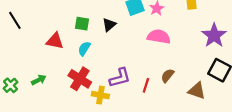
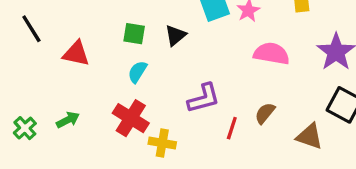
pink semicircle: (159, 37) -> (272, 54), moved
red triangle: (55, 41) -> (76, 54), moved
purple L-shape: (120, 78) -> (204, 98), moved

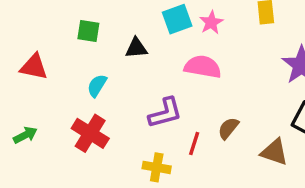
green square: (134, 34) -> (88, 31), moved
black triangle: (175, 35) -> (136, 48), turned 35
pink semicircle: (272, 54) -> (203, 67), moved
yellow cross: (162, 143) -> (157, 167), moved

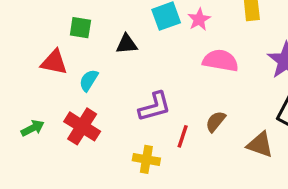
red triangle: (34, 67) -> (54, 62), moved
pink semicircle: (203, 67) -> (221, 61), moved
green arrow: (25, 135) -> (33, 128), moved

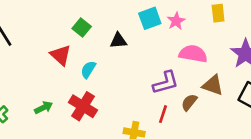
green square: (80, 28) -> (82, 28), turned 30
red triangle: (54, 62) -> (61, 55), turned 30
purple L-shape: (155, 107) -> (166, 83), moved
brown triangle: (260, 145) -> (213, 85), moved

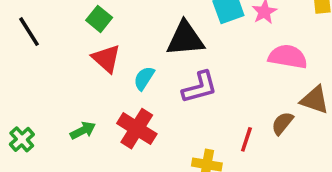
green square: (82, 28) -> (99, 19), moved
black triangle: (118, 41) -> (185, 39), size x1.6
purple L-shape: (166, 83) -> (200, 87), moved

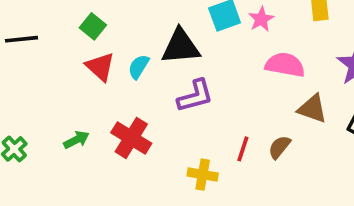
black line: (29, 32) -> (22, 39), turned -64
cyan semicircle: (144, 78) -> (139, 67), moved
brown semicircle: (282, 123) -> (279, 147), moved

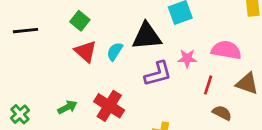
pink star: (261, 19) -> (187, 58), moved, turned 30
brown semicircle: (279, 147) -> (222, 113), turned 78
red line: (243, 149) -> (208, 85), moved

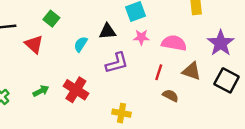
black triangle: (147, 36) -> (107, 31), size x0.7
red triangle: (85, 51) -> (34, 44), moved
pink star: (187, 58) -> (141, 37), moved

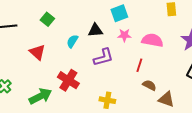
red triangle: (34, 44) -> (37, 52), moved
brown triangle: (191, 71) -> (166, 99), moved
green arrow: (41, 91) -> (40, 96), moved, size x1.6

